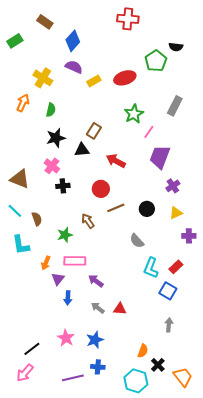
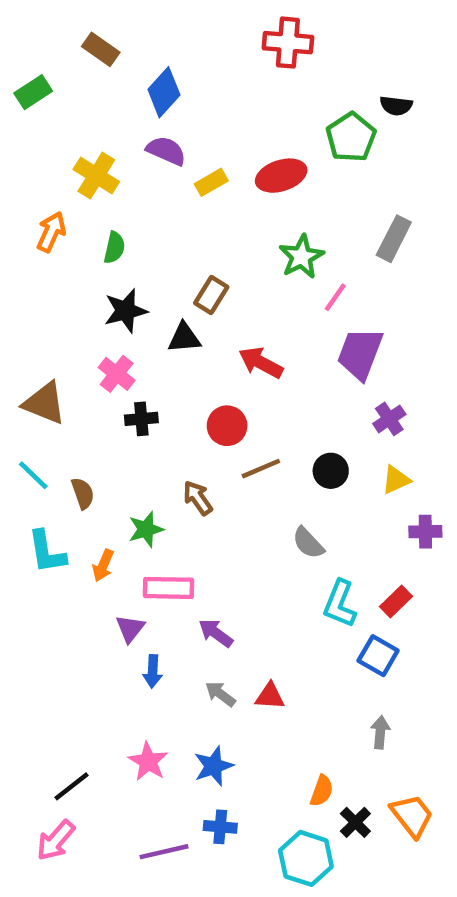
orange arrow: (46, 263) -> (103, 565), moved
orange trapezoid: (183, 377) -> (412, 816), moved

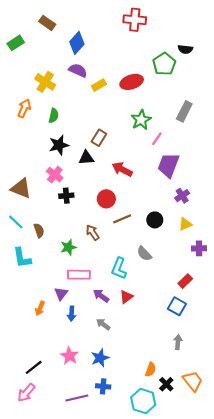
orange arrow: (103, 565) -> (40, 308), moved
cyan L-shape: (340, 604) -> (119, 268), moved
red triangle: (270, 696) -> (126, 297), moved, turned -40

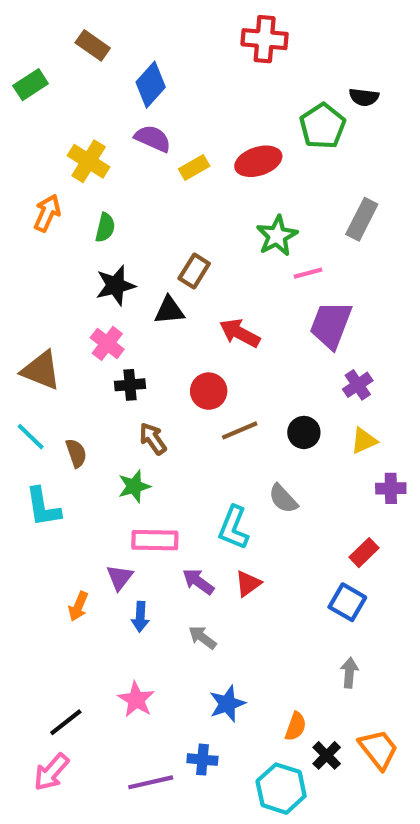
pink line: (157, 139) -> (308, 273), turned 40
brown arrow: (93, 233) -> (153, 439), moved
blue star: (100, 358) -> (227, 704), moved

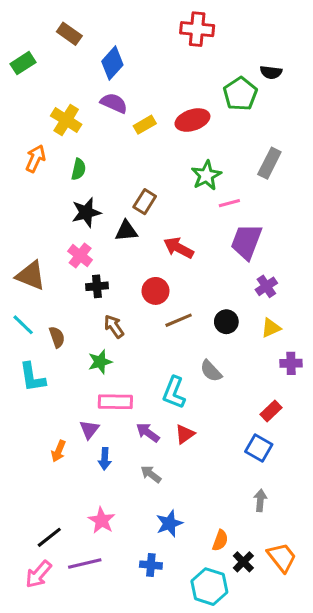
purple line: (151, 782) -> (85, 563), moved

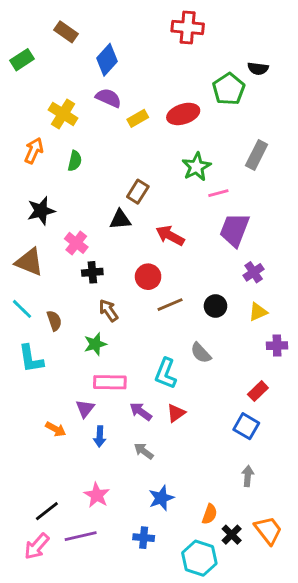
black star: (86, 212) -> (41, 211), moved
orange arrow: (58, 451) -> (56, 429), turned -84

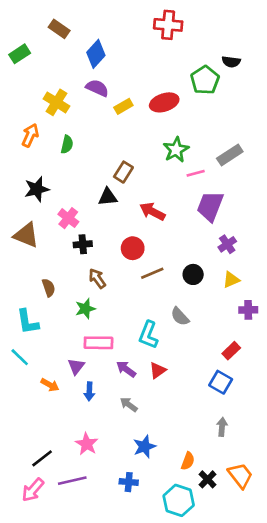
gray rectangle: (257, 155) -> (230, 155), moved, turned 30
cyan line: (22, 309) -> (20, 357), moved

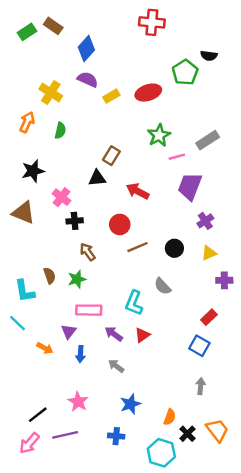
green rectangle: (20, 54) -> (27, 32), moved
brown semicircle: (49, 288) -> (50, 276), moved

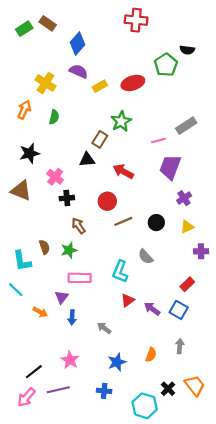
green star: (159, 135) -> (121, 121), moved
purple arrow: (114, 334) -> (152, 309), moved
orange semicircle: (170, 417) -> (151, 355), moved

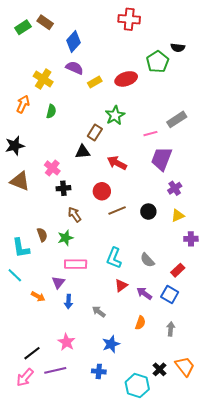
black star: (30, 153) -> (15, 146), moved
gray semicircle: (146, 257) -> (147, 260), moved
orange semicircle: (151, 355) -> (140, 323), moved

